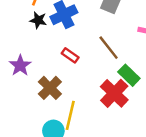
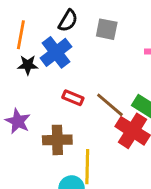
brown line: (109, 48) -> (110, 105), moved
brown cross: (50, 88) -> (57, 140), turned -35

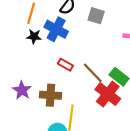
blue cross: (56, 52) -> (56, 29), turned -30
purple star: (18, 121) -> (22, 90), moved

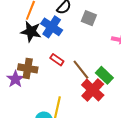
black star: (34, 37) -> (31, 32), size x1.5
brown cross: (50, 95) -> (28, 68), moved

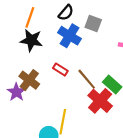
blue cross: (52, 27) -> (70, 36), moved
brown cross: (28, 68) -> (29, 80), turned 30

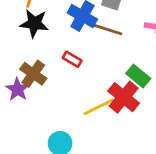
brown line: (87, 79) -> (108, 30), moved, turned -30
yellow line: (63, 122) -> (99, 107), moved, turned 55

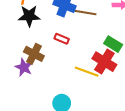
yellow line: (99, 107) -> (87, 72), turned 55

